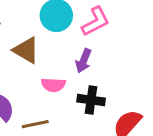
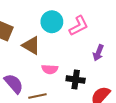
purple arrow: (83, 61) -> (98, 53), moved

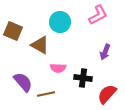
pink L-shape: (79, 26) -> (98, 15), moved

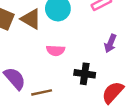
brown triangle: (40, 45) -> (31, 19), moved
pink semicircle: (58, 68) -> (56, 50), moved

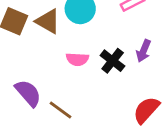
black cross: (85, 74) -> (113, 61), moved, turned 30
brown line: (42, 92) -> (60, 110), turned 48

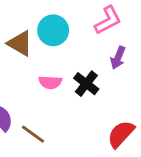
purple arrow: (144, 51) -> (118, 58), moved

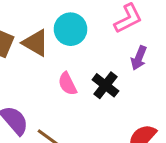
pink semicircle: (50, 82) -> (67, 84), turned 60

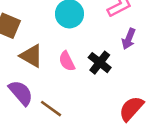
brown triangle: (36, 43) -> (31, 56), moved

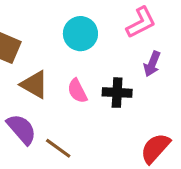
black cross: (100, 63) -> (117, 93), turned -35

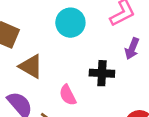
pink semicircle: (77, 91) -> (68, 95), moved

